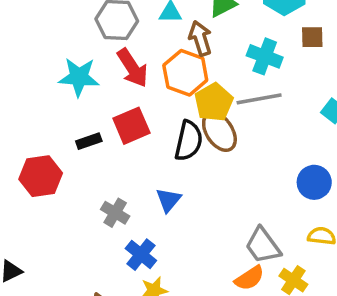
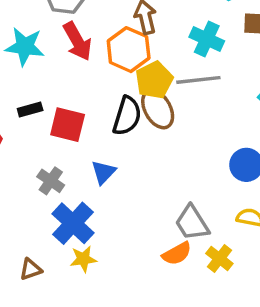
red square: (131, 126) -> (68, 125), moved, turned 33
blue cross: (141, 255) -> (73, 223), size x1.4

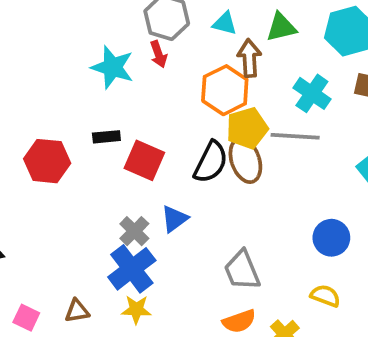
red arrow: (77, 41) -> (159, 54), moved, size x0.6
gray cross: (51, 181) -> (134, 231), moved
gray trapezoid: (192, 223) -> (242, 270), moved

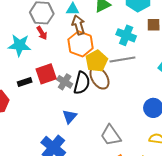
brown arrow: (249, 58) -> (78, 25), moved
red square: (144, 160) -> (46, 74), moved, turned -30
gray cross: (134, 231) -> (65, 82), moved

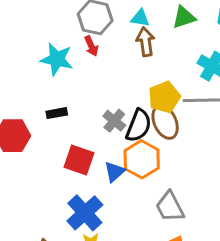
orange hexagon: (81, 44) -> (142, 159), moved
red square: (46, 74) -> (79, 160), moved, turned 30

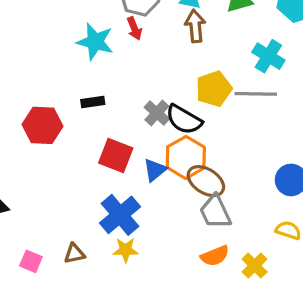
brown ellipse: (165, 122) -> (206, 181), moved, turned -36
black semicircle: (139, 126) -> (184, 120), turned 96

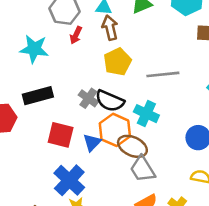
red arrow: (134, 28) -> (76, 35), moved, turned 54
cyan cross: (268, 56) -> (146, 114), moved
yellow pentagon: (214, 89) -> (117, 62), moved
black rectangle: (93, 102) -> (38, 96), size x1.6

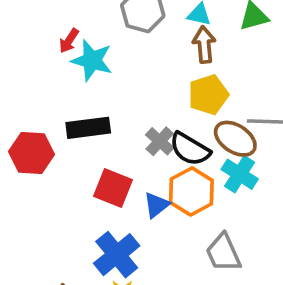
red arrow: (76, 35) -> (69, 41), moved
brown ellipse: (132, 146) -> (235, 139), moved

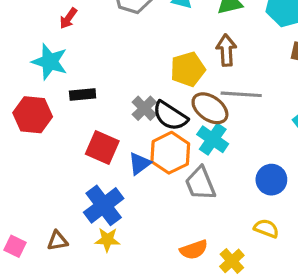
brown arrow: (204, 45) -> (226, 50), moved
cyan star: (92, 60) -> (50, 62), moved
black rectangle: (88, 128) -> (83, 94), size x0.7
gray trapezoid: (223, 253) -> (200, 183), moved

